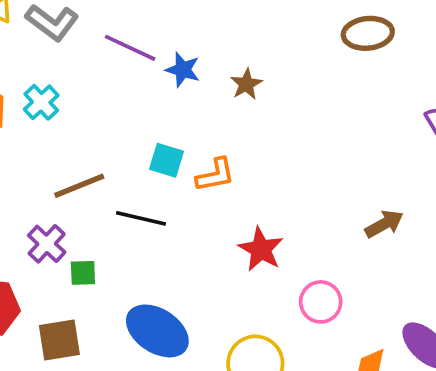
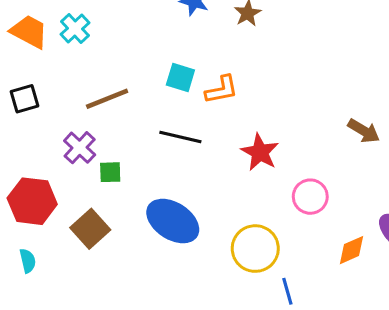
black line: (141, 218) -> (180, 137), moved
brown arrow: (384, 224) -> (364, 131), turned 60
brown square: (59, 340) -> (90, 229), turned -33

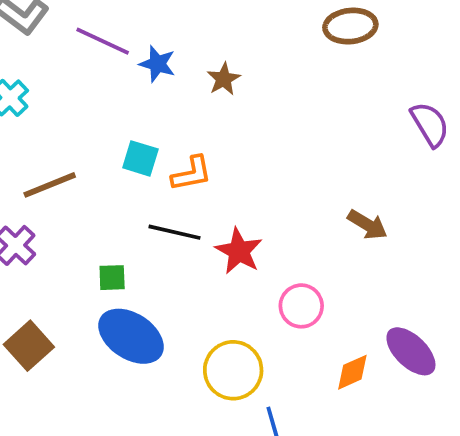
black line: (180, 137) -> (175, 232), moved
green square: (110, 172) -> (112, 278), moved

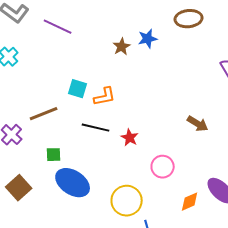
blue star: (157, 64) -> (148, 39), moved, turned -30
brown line: (50, 185) -> (44, 114), moved
red star: (239, 251) -> (130, 138), size x0.7
green square: (112, 278) -> (54, 155), moved

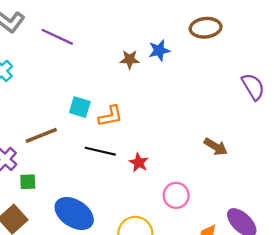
brown star: (122, 47) -> (130, 59), turned 30
green square: (54, 155) -> (28, 182), moved

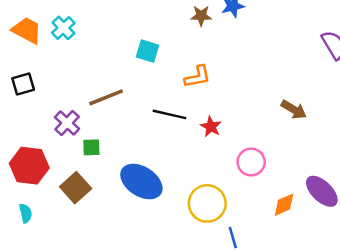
cyan square: (80, 107) -> (148, 51), moved
orange L-shape: (110, 116) -> (197, 77), moved

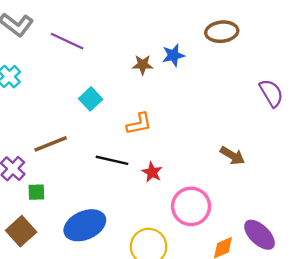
cyan square: (148, 51) -> (91, 99), turned 30
pink circle: (251, 162) -> (191, 206), size x1.4
blue ellipse: (141, 182) -> (85, 225), turned -57

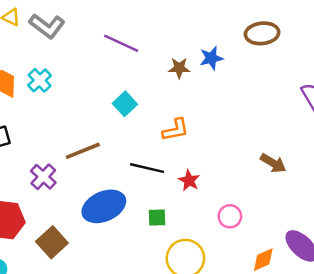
purple line: (67, 41) -> (121, 43), moved
green square: (36, 192) -> (157, 218), moved
pink circle: (191, 206) -> (230, 216), size x0.6
blue ellipse: (85, 225) -> (104, 206), moved

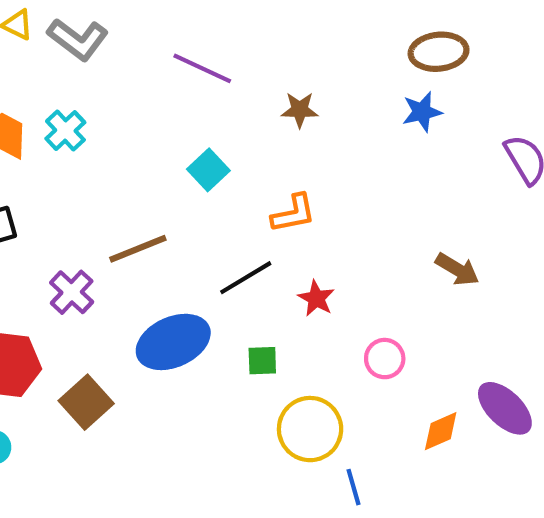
blue star: (211, 58) -> (422, 112), moved
black line: (147, 168) -> (246, 278), turned -44

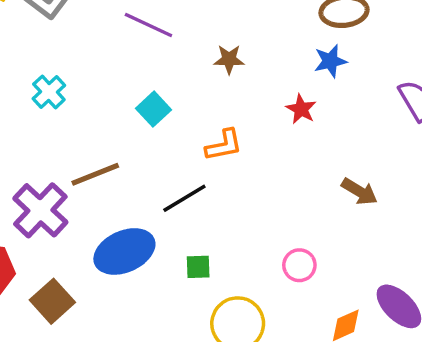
cyan cross: (65, 131) -> (49, 92), moved
purple cross: (72, 292) -> (40, 210), size x1.5
red star: (316, 298) -> (301, 109), moved

